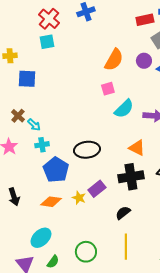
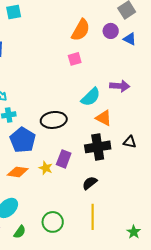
cyan semicircle: (124, 109) -> (91, 97), moved
purple rectangle: (97, 189) -> (64, 159), turned -30

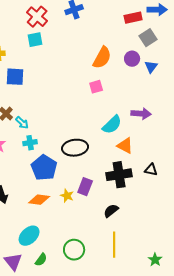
blue triangle: (130, 39) -> (151, 67), turned 40

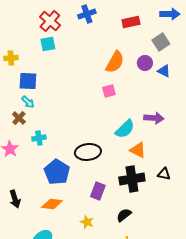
red rectangle: (133, 18) -> (131, 22), moved
blue triangle: (151, 67) -> (164, 71), turned -40
cyan arrow: (22, 123) -> (28, 102), moved
cyan cross: (30, 143) -> (39, 138), moved
yellow star: (67, 196) -> (87, 222), moved

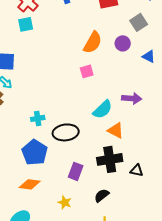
blue triangle: (164, 71) -> (149, 56), moved
cyan cross: (39, 138) -> (38, 118), moved
black triangle: (164, 174) -> (137, 170), moved

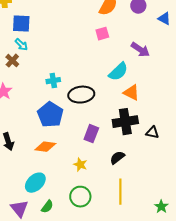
purple arrow: (132, 98) -> (140, 50), moved, turned 30

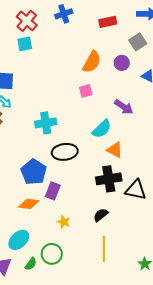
cyan cross: (53, 81) -> (46, 123), moved, size x1.5
black triangle: (152, 133) -> (136, 190), size x1.6
purple rectangle: (91, 134) -> (53, 191), moved
green circle: (80, 197) -> (52, 254), moved

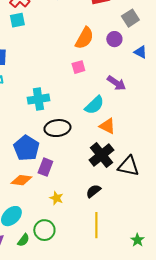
black cross: (109, 179) -> (101, 155), turned -30

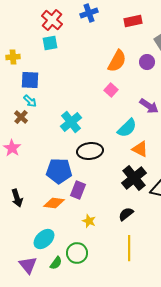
pink square: (78, 67) -> (111, 90), turned -32
cyan cross: (38, 99) -> (71, 122), turned -30
blue pentagon: (26, 148) -> (59, 171), turned -30

